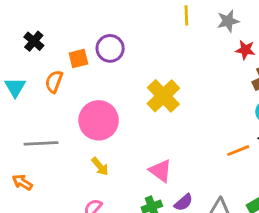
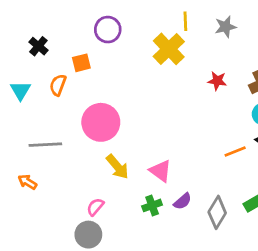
purple circle: (110, 48) -> (108, 30), moved
red star: (245, 50) -> (217, 81), moved
yellow cross: (163, 96) -> (169, 49), moved
yellow arrow: (100, 166) -> (117, 167), moved, size x1.4

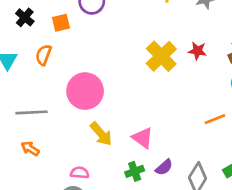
yellow cross: (169, 49) -> (161, 56), moved
orange square: (81, 63) -> (61, 23), moved
orange arrow: (27, 182) -> (30, 149), moved
pink semicircle: (95, 207) -> (80, 173), turned 54

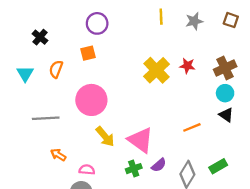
orange square: (61, 23) -> (88, 53), moved
orange line: (215, 119) -> (192, 127), moved
pink triangle: (143, 138) -> (141, 140), size x1.4
orange arrow: (30, 149) -> (58, 155), moved

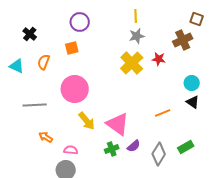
gray star: (194, 21) -> (137, 36), moved
brown cross: (225, 68) -> (183, 40), moved
cyan triangle: (25, 74) -> (17, 66), turned -35

